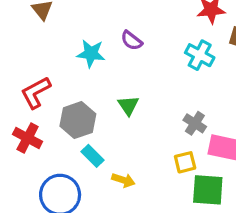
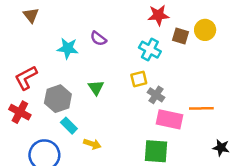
gray cross: (195, 123) -> (156, 95), moved
yellow square: (185, 162) -> (139, 79), moved

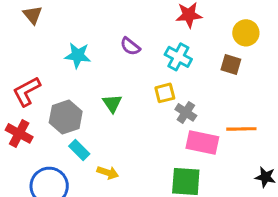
brown square: (181, 36) -> (231, 64), moved
purple semicircle: (98, 39) -> (130, 46), moved

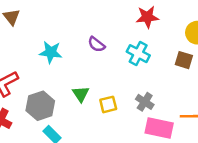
yellow square: (165, 93) -> (108, 104), moved

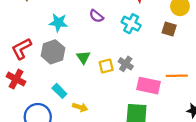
gray cross: (145, 102) -> (126, 64), moved
gray hexagon: (40, 106) -> (53, 52), moved

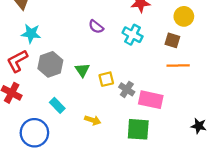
cyan star: (58, 23) -> (31, 34), moved
gray cross: (126, 64) -> (127, 89), moved
orange line: (177, 76) -> (178, 65), moved
yellow arrow: (80, 107) -> (93, 120), moved

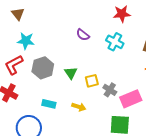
pink rectangle: (151, 100) -> (131, 99), turned -35
cyan rectangle: (57, 105) -> (49, 104), turned -32
yellow arrow: (93, 120) -> (79, 107), moved

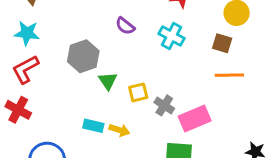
cyan star: (26, 41) -> (27, 33), moved
gray hexagon: (43, 68) -> (83, 56), moved
cyan rectangle: (49, 104) -> (93, 126), moved

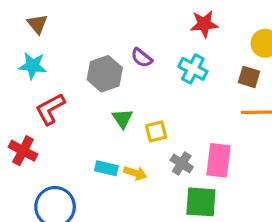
gray hexagon: (83, 56) -> (105, 74), moved
red L-shape: (25, 69) -> (50, 109), moved
gray cross: (164, 105) -> (182, 163), moved
pink rectangle: (195, 118) -> (219, 160), turned -60

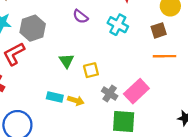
gray hexagon: (105, 74) -> (33, 28), moved
brown square: (249, 77) -> (159, 30), turned -35
pink rectangle: (219, 160) -> (136, 91), turned 40

